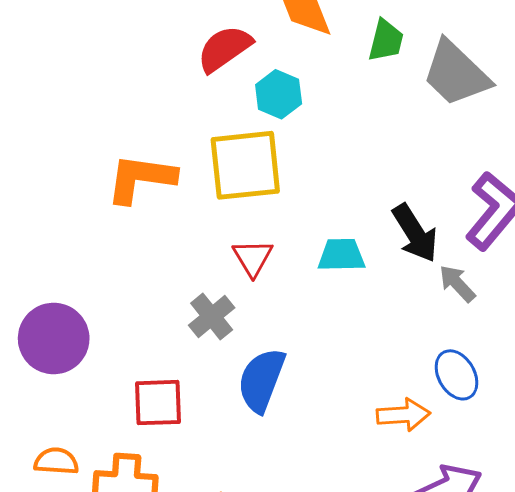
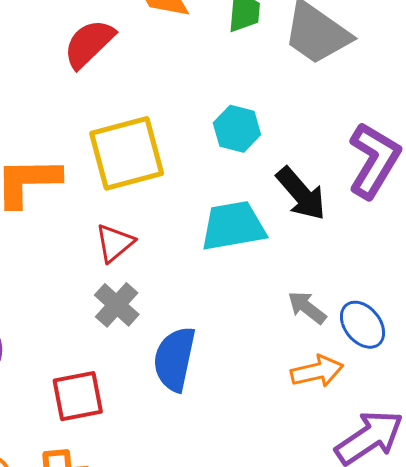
cyan hexagon: (279, 94) -> (237, 129), moved
cyan trapezoid: (341, 255) -> (233, 226), size x1.4
red triangle: (253, 258) -> (115, 243), moved, turned 30
gray arrow: (457, 283) -> (307, 308), moved

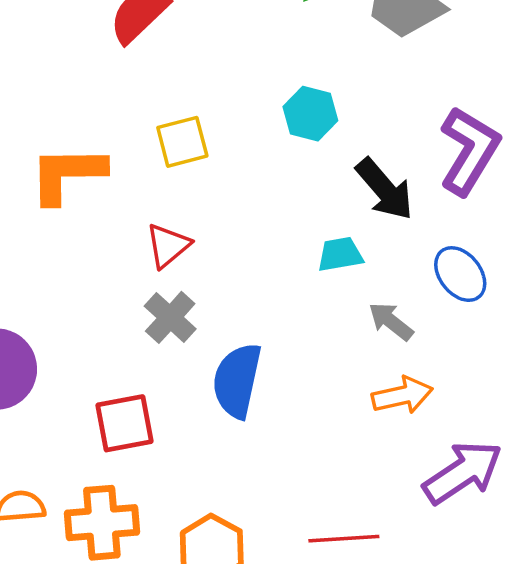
yellow square: (127, 153) -> (182, 142), size x0.6
cyan trapezoid: (233, 226) -> (340, 254), moved, size x0.6
blue ellipse: (362, 325) -> (460, 274), moved

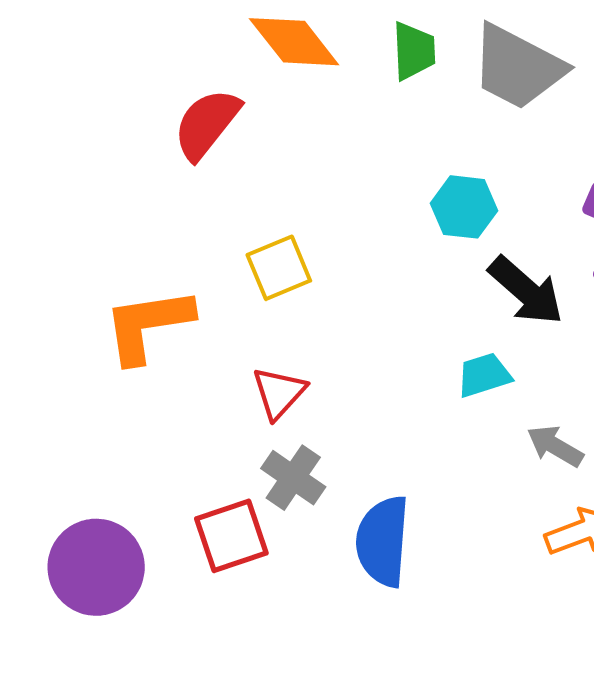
cyan hexagon: (310, 114) -> (464, 207), moved
red square: (125, 423) -> (231, 536), moved

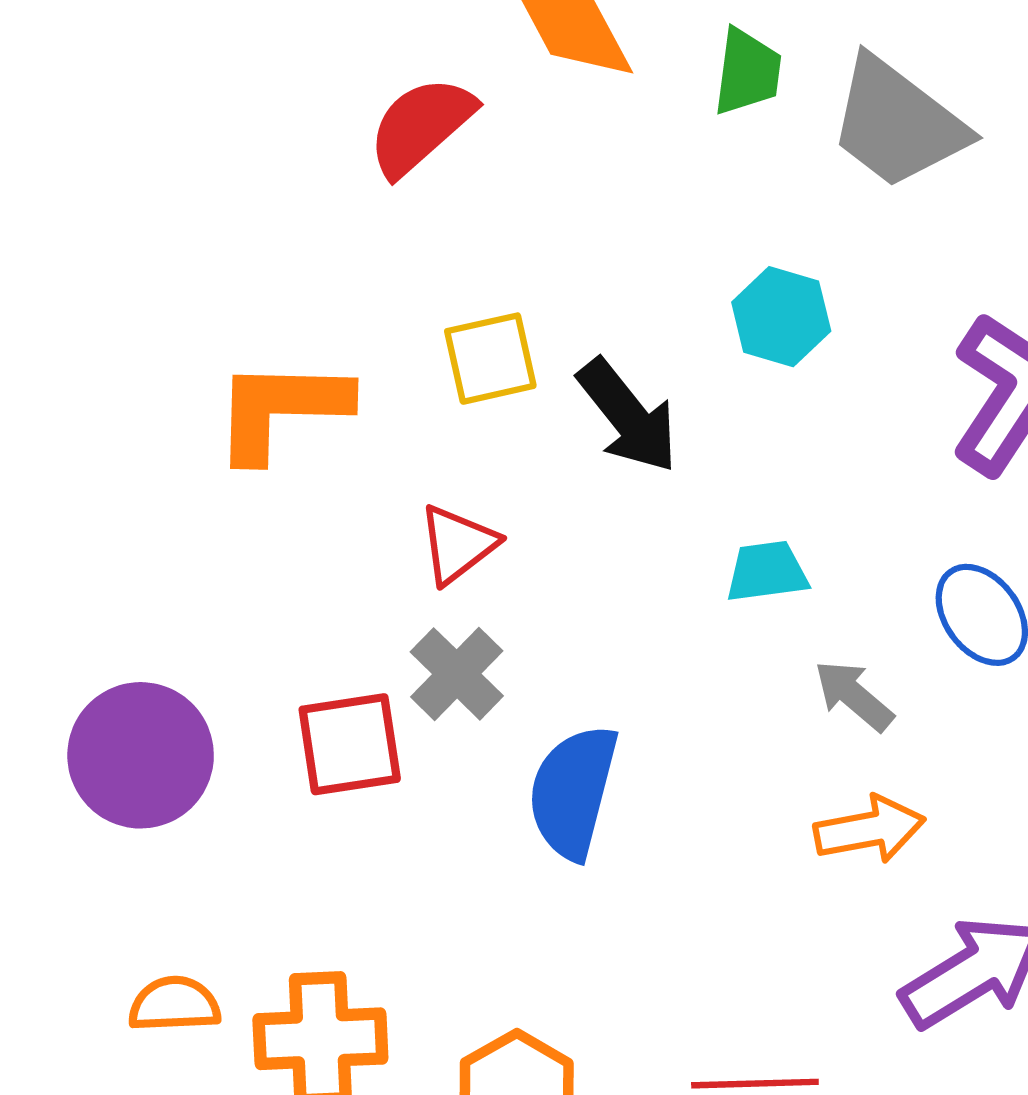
black arrow: (526, 291) -> (628, 416), moved

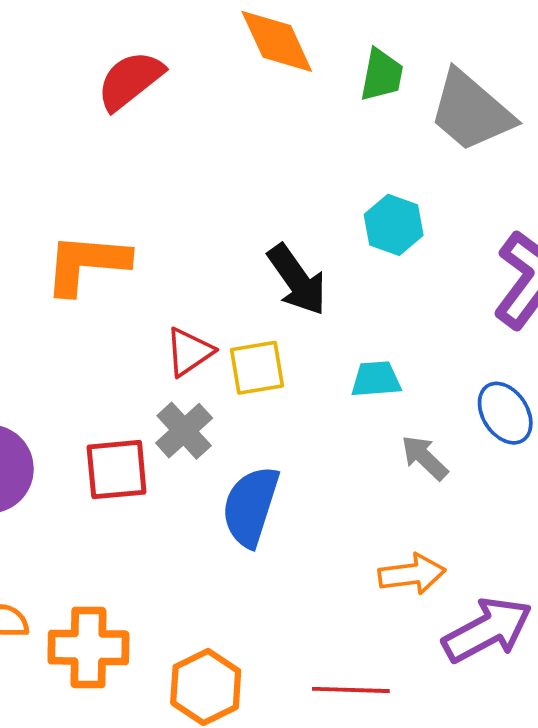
red semicircle: (421, 126) -> (130, 80), moved
yellow square: (490, 359) -> (257, 368), moved
orange arrow: (870, 829) -> (412, 574), moved

